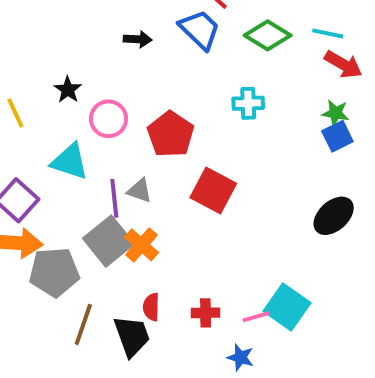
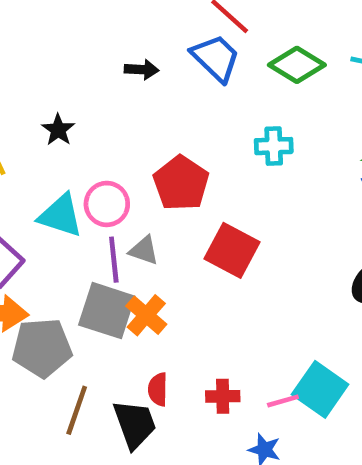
pink circle: (109, 119) -> (107, 204), moved
gray square: (109, 241) -> (107, 311), turned -33

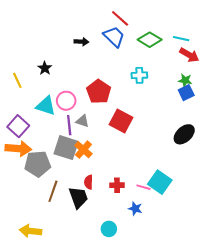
pink line: (283, 401) -> (143, 187), turned 32

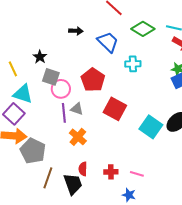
blue trapezoid: (114, 37) -> (108, 42), moved
cyan triangle: (46, 106) -> (23, 94), moved
gray square: (66, 148) -> (51, 77), moved, size x0.7
gray pentagon: (38, 164) -> (33, 151), turned 30
cyan square: (160, 182) -> (151, 127), moved

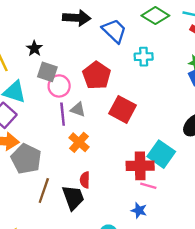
black arrow: (76, 31) -> (77, 18), size x1.6
cyan square: (151, 127) -> (161, 154), moved
red cross: (111, 172) -> (140, 166), moved, size x1.6

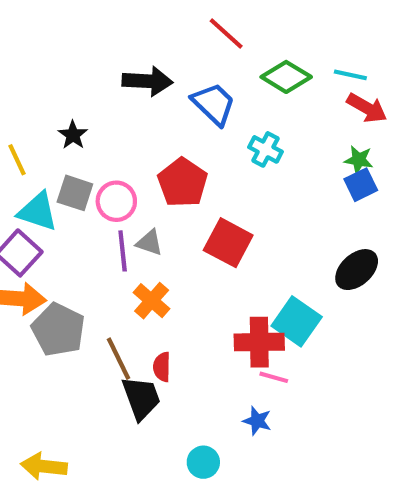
cyan cross: (144, 57) -> (265, 149), turned 30
gray square: (47, 72) -> (75, 193), moved
brown line: (44, 190) -> (118, 359), moved, turned -45

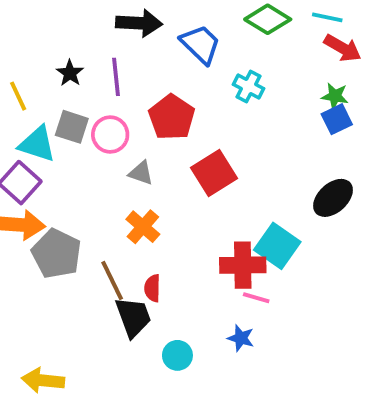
red square: (228, 243) -> (214, 173), turned 30
purple line: (123, 251) -> (116, 77), moved
cyan circle: (203, 462) -> (177, 355), moved

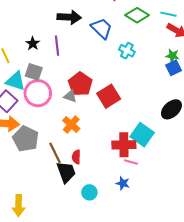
red pentagon: (172, 117) -> (80, 84), moved
pink circle: (110, 135) -> (38, 93), moved, size x1.4
yellow arrow: (43, 380) -> (19, 206), turned -95

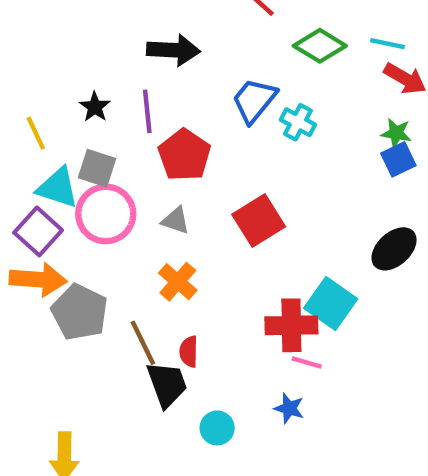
blue trapezoid: (102, 28) -> (254, 100), moved, turned -95
red pentagon: (80, 84) -> (184, 155), moved

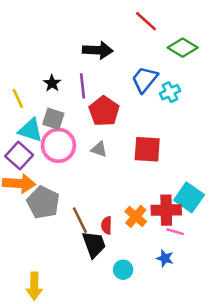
cyan cross: (298, 122) -> (170, 92), turned 36
red square: (259, 221) -> (147, 149), turned 36
orange cross: (178, 282) -> (136, 216), moved

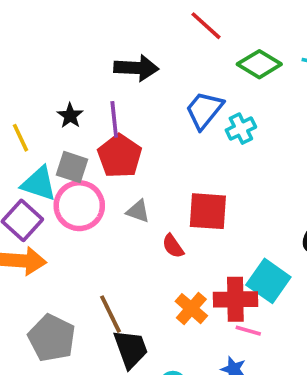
red pentagon: (104, 111) -> (120, 156), moved
gray pentagon: (43, 202) -> (52, 338), moved
red semicircle: (107, 225) -> (173, 246), moved, turned -36

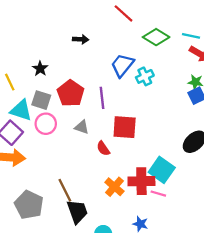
black arrow: (136, 68) -> (81, 39), size x0.6
purple line: (114, 119) -> (102, 98), moved
pink circle: (79, 206) -> (46, 124), size x0.7
pink line: (248, 331) -> (158, 194), moved

